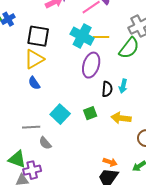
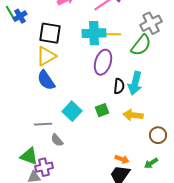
cyan cross: (82, 36) -> (94, 33), turned -30
blue semicircle: (34, 83) -> (46, 80), size x1.5
cyan arrow: (123, 86) -> (135, 83), size x1.6

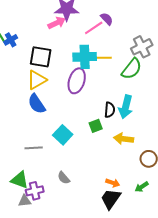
purple ellipse: (103, 62) -> (77, 81), moved
green square: (102, 110) -> (96, 126), moved
gray semicircle: (57, 140) -> (64, 178), moved

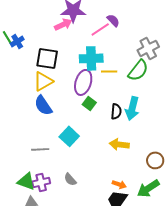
yellow line: (104, 58) -> (109, 71), moved
green square: (96, 126) -> (89, 103), moved, turned -32
yellow arrow: (124, 139) -> (119, 144), moved
green arrow: (142, 187) -> (148, 188), size x1.6
purple cross: (35, 191) -> (41, 182), moved

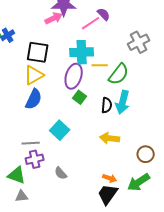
green semicircle: (138, 70) -> (119, 74), moved
blue semicircle: (43, 105) -> (34, 99), turned -120
purple cross: (41, 182) -> (35, 159), moved

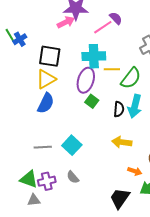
cyan square: (60, 130) -> (72, 145), moved
purple cross: (35, 159) -> (47, 181), moved
orange arrow: (110, 178) -> (135, 171), moved

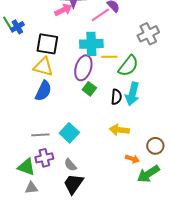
yellow triangle: (46, 79) -> (43, 67), turned 45
purple cross: (47, 181) -> (44, 158), moved
black trapezoid: (120, 198) -> (73, 184), moved

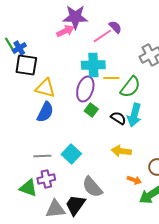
black square: (47, 44) -> (26, 65), moved
black semicircle: (116, 97) -> (118, 118), turned -63
gray semicircle: (70, 165) -> (92, 187), moved, size x1.6
gray triangle: (31, 188) -> (55, 209), moved, size x1.5

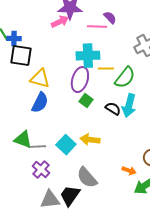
pink line: (102, 36) -> (97, 27), turned 36
blue cross: (19, 48) -> (14, 39), turned 32
yellow arrow: (121, 151) -> (90, 140), moved
purple cross: (46, 179) -> (41, 170), turned -36
green triangle: (28, 188) -> (23, 140), moved

